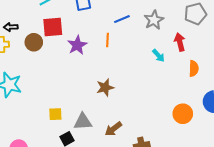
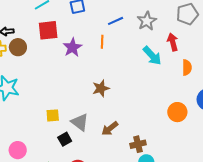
brown circle: (34, 42) -> (18, 47), moved
cyan arrow: (158, 56) -> (152, 56), size x1.5
gray triangle: (83, 122) -> (80, 122), turned 42

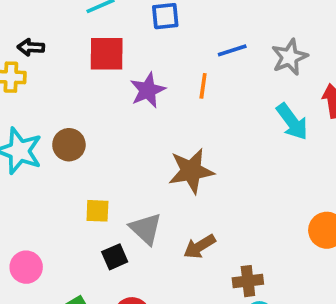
brown circle: (18, 47) -> (69, 145), moved
brown star: (101, 88) -> (191, 171), size x1.4

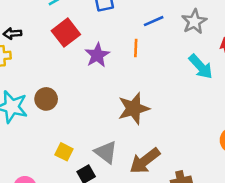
red square: (107, 54) -> (66, 33), turned -32
yellow square: (97, 211) -> (64, 152), moved, turned 30
brown arrow: (199, 247) -> (145, 161), size x1.4

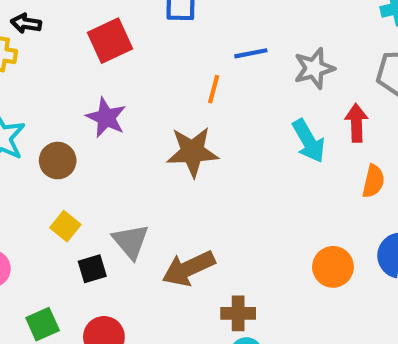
purple star: (97, 55) -> (106, 118), moved, turned -30
brown circle: (46, 99) -> (58, 161), moved
brown star: (134, 108) -> (192, 152), moved

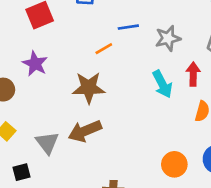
orange line: (214, 89) -> (104, 49), turned 42
brown arrow: (189, 268) -> (85, 131), moved
black square: (92, 269) -> (21, 172), moved

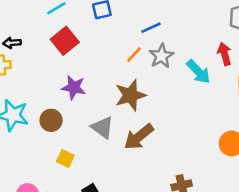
gray star: (168, 38) -> (161, 56), moved
gray triangle: (47, 143) -> (103, 128), moved

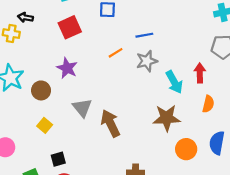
orange line: (134, 55) -> (116, 53), moved
brown star: (130, 95) -> (167, 118), moved
brown arrow: (139, 137) -> (110, 123), turned 88

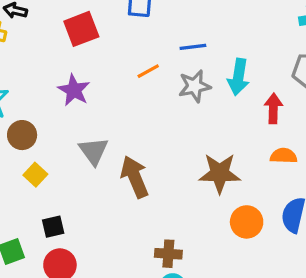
cyan arrow: (174, 82) -> (238, 77), moved, turned 35
brown circle: (41, 90) -> (22, 135), moved
orange semicircle: (208, 104) -> (284, 156), turned -105

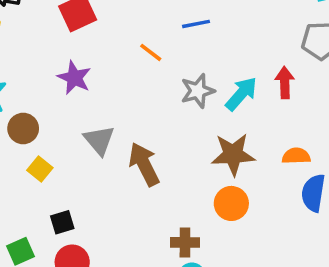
orange line: (148, 71) -> (151, 52), turned 70
cyan arrow: (238, 77) -> (241, 94), moved, turned -144
gray star: (195, 86) -> (198, 91), moved
orange semicircle: (284, 156) -> (296, 156), moved
orange circle: (247, 222) -> (231, 203), moved

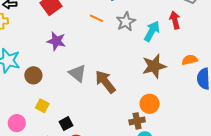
gray star: (198, 91) -> (126, 22), moved
yellow square: (40, 169) -> (42, 106), moved
orange circle: (231, 203) -> (150, 104), moved

